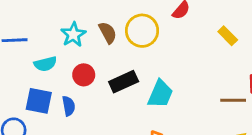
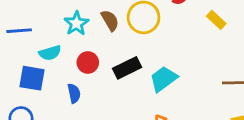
yellow rectangle: (228, 36) -> (216, 20), moved
cyan trapezoid: (160, 94) -> (163, 79), turned -148
blue square: (39, 101) -> (32, 78), moved

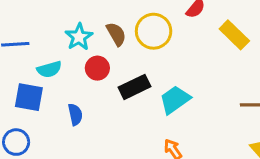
yellow rectangle: (216, 20) -> (234, 35), size x1.4
red circle: (88, 62) -> (97, 68), moved

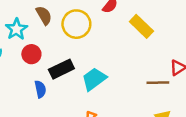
brown semicircle: (116, 34) -> (44, 15), moved
blue semicircle: (75, 115) -> (40, 89), moved

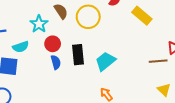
black rectangle: (61, 69) -> (78, 55), turned -66
blue semicircle: (40, 89) -> (56, 62), moved

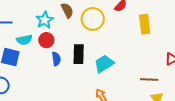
yellow rectangle: (142, 16) -> (145, 24), turned 36
red circle: (53, 44) -> (46, 40), moved
brown line: (158, 61) -> (149, 80), moved

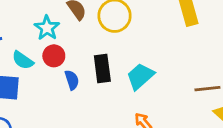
cyan semicircle: (24, 40) -> (23, 60), turned 56

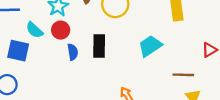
cyan trapezoid: (140, 76) -> (150, 46), moved

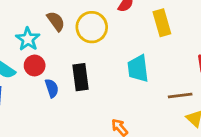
cyan trapezoid: (150, 46) -> (138, 69), turned -55

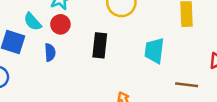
blue semicircle: (52, 88) -> (50, 52), moved

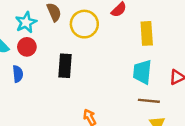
cyan trapezoid: (154, 51) -> (142, 72), moved

